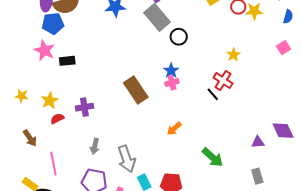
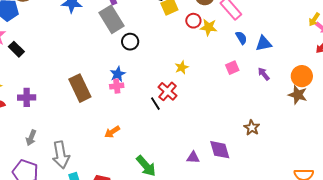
blue semicircle: (288, 17) -> (241, 38), turned -56
black rectangle: (67, 61) -> (16, 49), turned 42

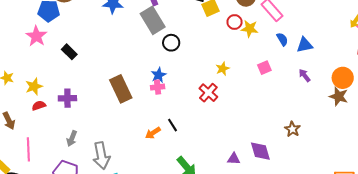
black rectangle: (16, 49) -> (69, 52), moved
pink square: (232, 68) -> (264, 68), moved
black line: (155, 104) -> (172, 125), moved

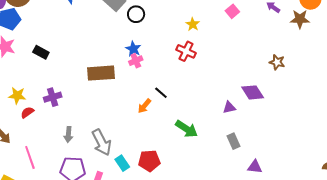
yellow star: (34, 86) -> (17, 96), turned -30
brown rectangle: (121, 89) -> (101, 73), turned -52
brown star: (339, 96) -> (300, 19), moved

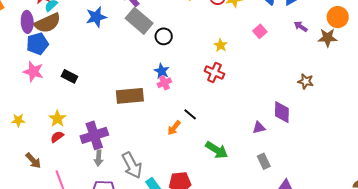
purple diamond: (253, 92) -> (282, 112), turned 35
yellow star: (17, 96) -> (57, 119), moved, turned 30
purple cross: (53, 97) -> (94, 135), moved, size x1.5

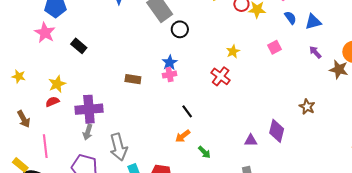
brown rectangle: (130, 96) -> (133, 79), size x0.6
orange arrow: (174, 128) -> (183, 136), moved
green arrow: (217, 150) -> (204, 152), size x0.6

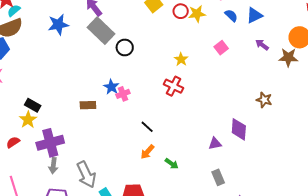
black rectangle: (79, 46) -> (33, 105), moved
blue star: (170, 63) -> (111, 87), moved
yellow star: (57, 84) -> (28, 120), moved

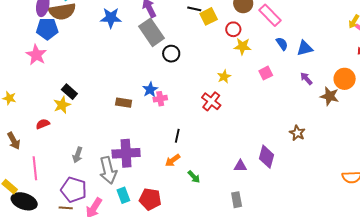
yellow star: (197, 14) -> (242, 46), moved
black line: (147, 127) -> (177, 136), turned 48
purple cross: (50, 143) -> (126, 153), moved

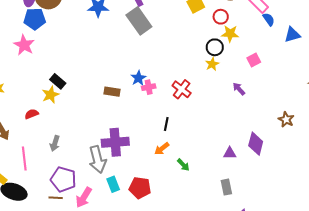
blue semicircle: (282, 44) -> (269, 19), moved
black circle: (171, 54) -> (215, 47), moved
purple arrow: (306, 79) -> (239, 89), moved
red cross: (211, 101) -> (182, 89), moved
gray arrow: (78, 155) -> (55, 143), moved

